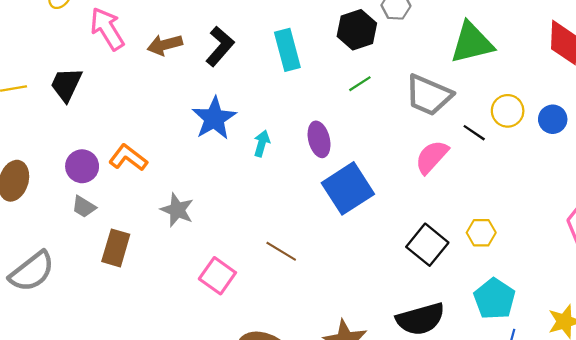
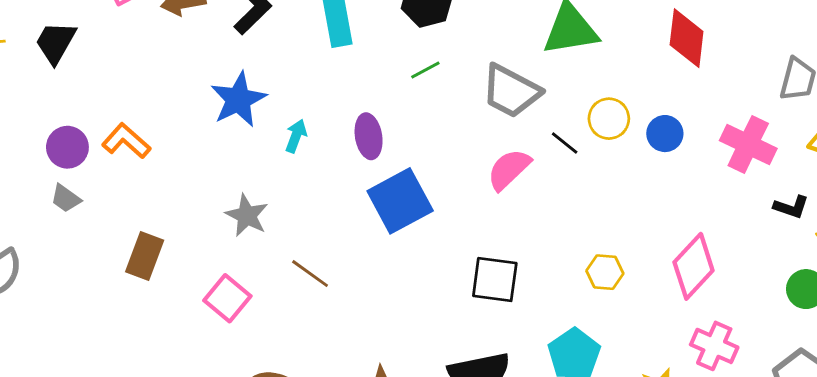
gray star: (177, 210) -> (247, 215), moved
yellow hexagon: (481, 233) -> (605, 272), moved
black square: (427, 245) -> (495, 279), turned -36
brown rectangle: (116, 248) -> (145, 256), moved

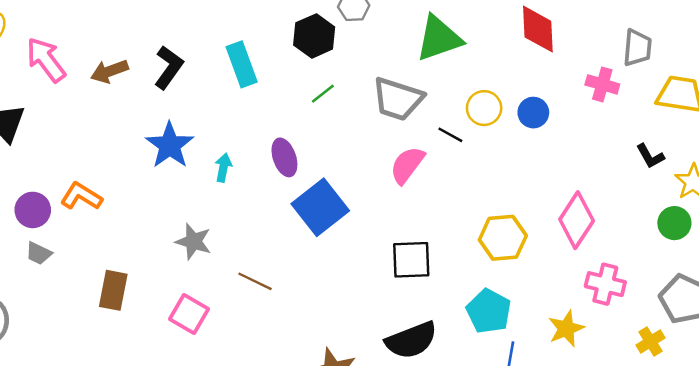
pink cross: (748, 144) -> (602, 84), moved, size x0.7
black L-shape: (791, 207) -> (650, 156), turned 52
yellow hexagon: (605, 272) -> (503, 238), size x1.5

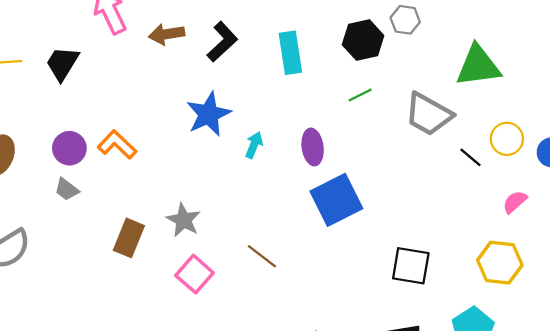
pink semicircle: (407, 165) -> (515, 202), moved, size x0.7
gray star: (193, 242) -> (184, 220), moved

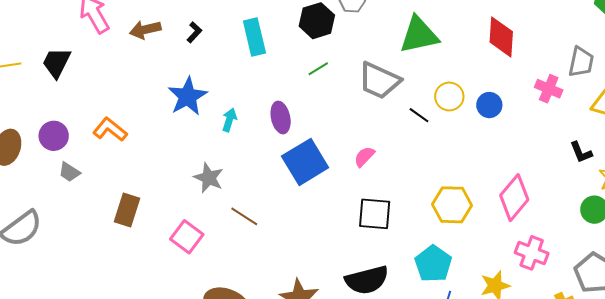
black L-shape: (222, 42) -> (194, 32), size x0.6
purple circle: (69, 148) -> (54, 136), moved
pink semicircle: (515, 202) -> (364, 157), moved
gray star: (184, 220) -> (209, 178), moved

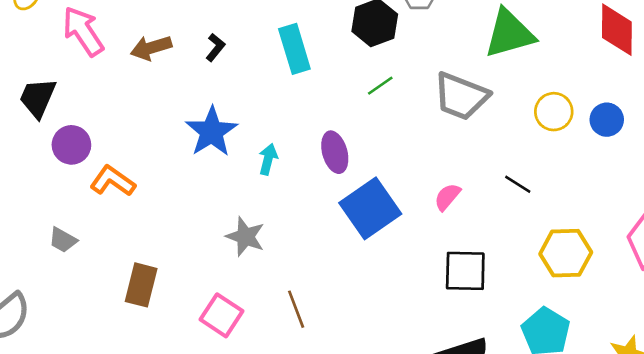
black line: (419, 115) -> (518, 184), moved
purple circle: (54, 136) -> (71, 145), moved
brown line: (244, 216) -> (296, 309), moved, turned 40

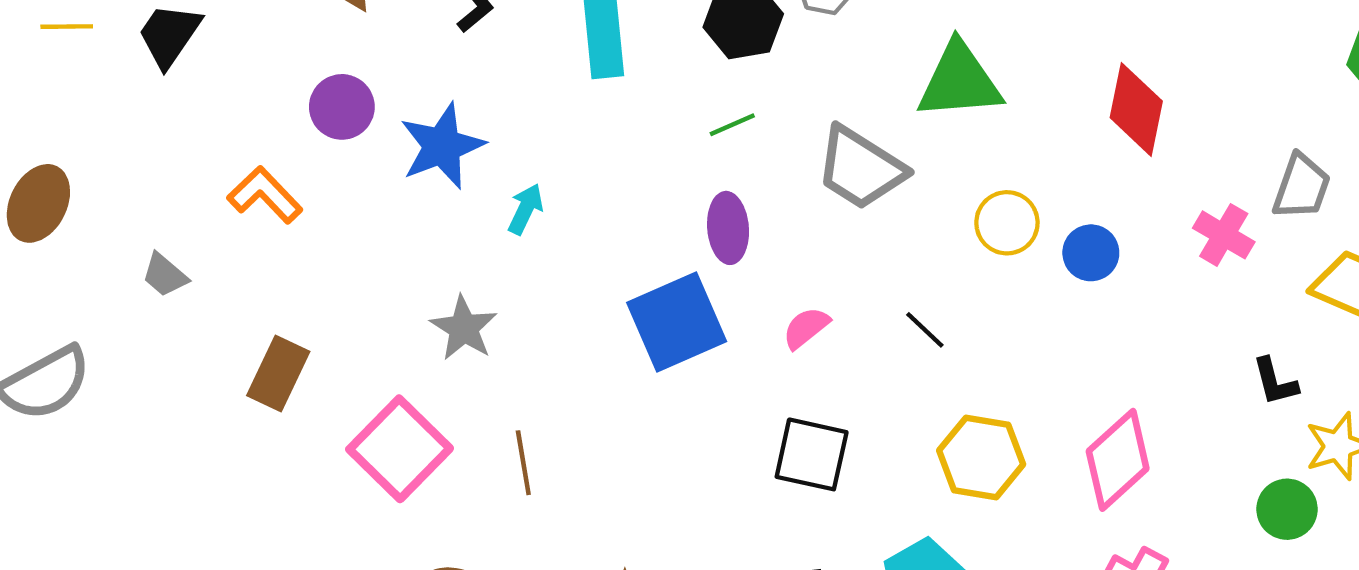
purple circle: (71, 145) -> (342, 107), moved
purple ellipse: (335, 152) -> (728, 228), moved
pink square: (221, 315) -> (400, 449), size x1.4

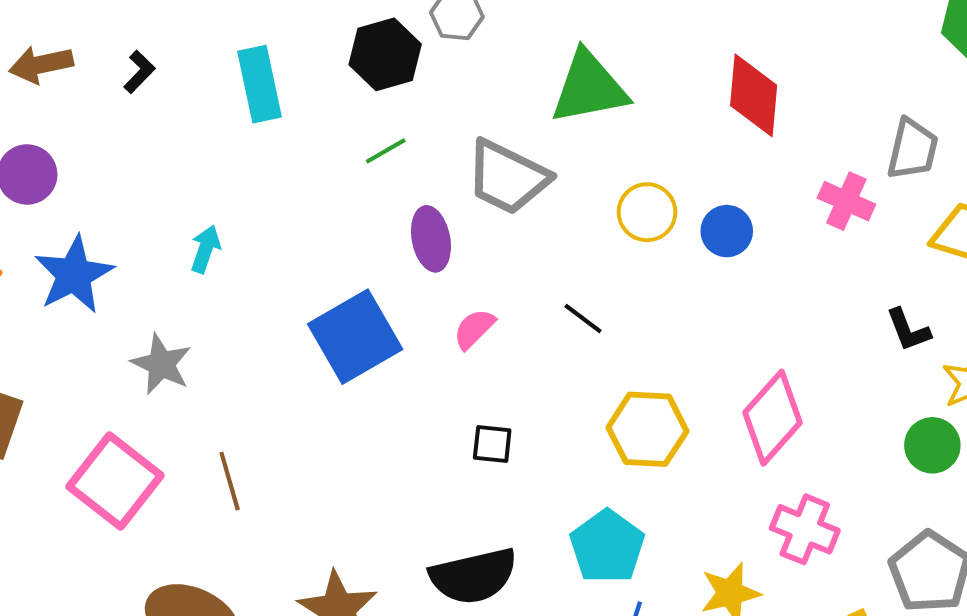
blue star: (442, 146) -> (74, 275), moved
purple ellipse: (728, 228) -> (431, 239), moved
black square: (812, 454) -> (492, 444), size x0.6

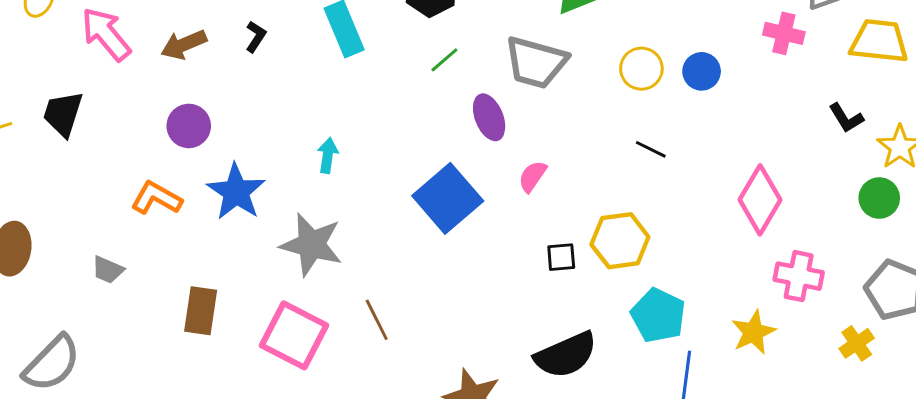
black line: (583, 319) -> (651, 149), moved
gray star: (161, 364) -> (311, 245), size x1.4
yellow hexagon: (647, 429) -> (620, 241), moved

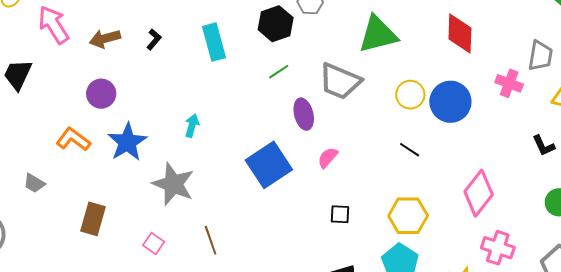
blue circle: (702, 71) -> (450, 102), size x1.6
yellow hexagon: (620, 241) -> (408, 216), moved
pink square: (294, 335) -> (154, 244), size x0.5

